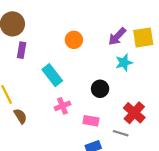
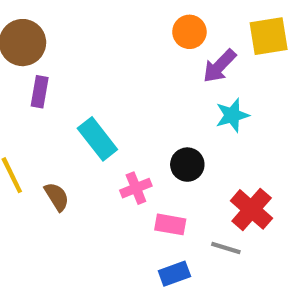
yellow square: (143, 38) -> (269, 36), moved
orange circle: (74, 40) -> (189, 32), moved
pink cross: (62, 106) -> (136, 188), moved
brown semicircle: (20, 116) -> (57, 197), moved

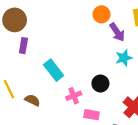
purple arrow: (219, 66) -> (117, 32), turned -78
brown semicircle: (57, 197) -> (32, 100), turned -32

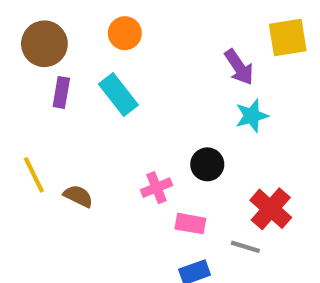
orange circle: (102, 14) -> (125, 33), moved
cyan rectangle: (54, 70) -> (118, 95), moved

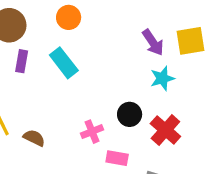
yellow square: (288, 37) -> (190, 41), moved
red cross: (271, 209) -> (165, 130), moved

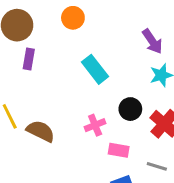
cyan rectangle: (64, 63) -> (95, 69), moved
brown semicircle: (34, 138) -> (41, 131), size x1.4

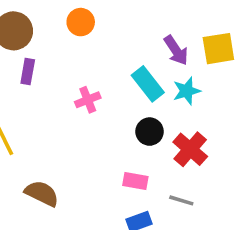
cyan rectangle: (95, 69) -> (148, 84), moved
pink cross: (95, 125) -> (88, 100), moved
brown semicircle: (41, 131) -> (42, 193), moved

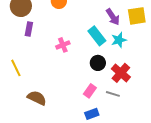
pink rectangle: (135, 181) -> (90, 91), turned -64
gray line: (181, 200) -> (113, 94), moved

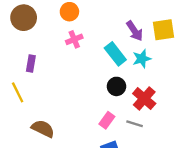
purple rectangle: (29, 29) -> (31, 64), moved
pink cross: (63, 45) -> (74, 39), moved

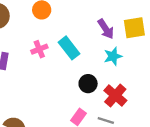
pink cross: (74, 39) -> (39, 49), moved
cyan rectangle: (115, 54) -> (69, 48), moved

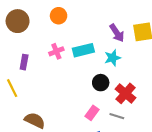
cyan rectangle: (69, 48) -> (83, 50), turned -66
cyan star: (113, 56) -> (113, 58), moved

